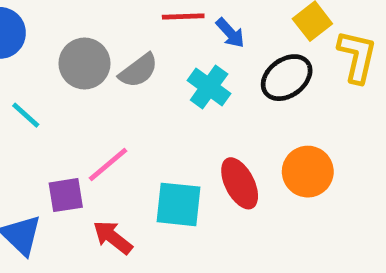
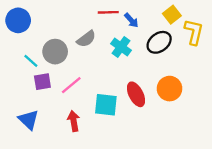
gray circle: (84, 63) -> (55, 52), moved
purple square: (66, 195) -> (42, 82), moved
red arrow: (113, 237) -> (74, 121), turned 42

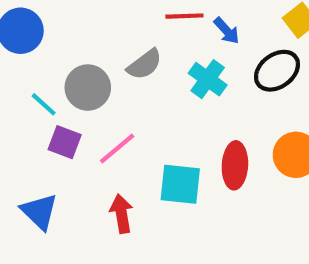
purple square: (42, 82) -> (65, 142), turned 30
red ellipse: (136, 94) -> (235, 165), turned 30

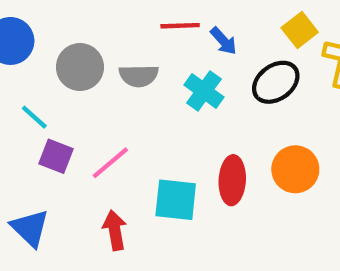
gray semicircle: (145, 64) -> (139, 76), turned 36
gray circle: (88, 88) -> (80, 67), moved

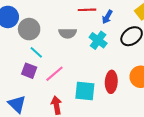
blue arrow: (224, 41) -> (107, 17), turned 72
gray circle: (80, 67) -> (29, 29), moved
cyan line: (34, 117) -> (36, 52), moved

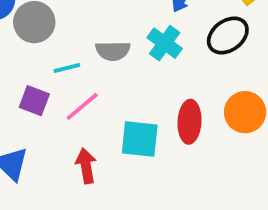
gray semicircle: (68, 33) -> (113, 51), moved
cyan line: (36, 52) -> (67, 68), moved, turned -56

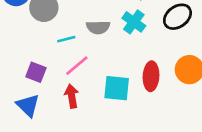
purple square: (34, 101) -> (36, 72), moved
red arrow: (86, 166) -> (72, 96), moved

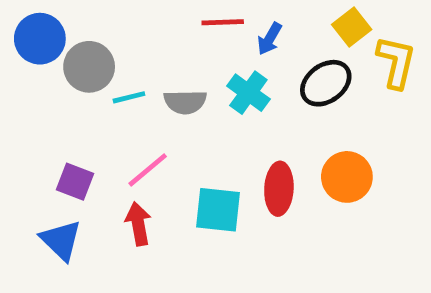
cyan line: (66, 39) -> (129, 97), moved

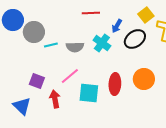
blue arrow: (270, 39) -> (117, 26), moved
pink line: (148, 170) -> (70, 76), moved
purple square: (75, 182) -> (37, 81), moved

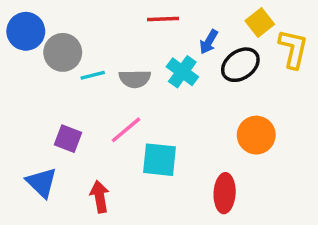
red ellipse: (115, 84) -> (225, 193), moved
red arrow: (55, 99) -> (100, 197), moved

